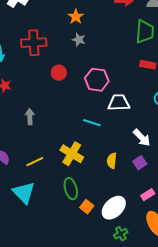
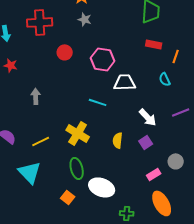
orange square: (87, 207) -> (68, 197), moved
white ellipse: (114, 208) -> (102, 187), moved, turned 65
green cross: (121, 234) -> (127, 213), turned 32

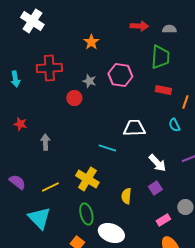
gray star: (85, 19) -> (89, 81), moved
pink hexagon: (103, 59) -> (120, 75), moved
red star: (11, 65) -> (20, 124), moved
yellow semicircle: (118, 140) -> (126, 196), moved

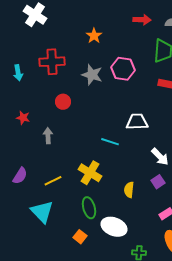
gray star: (89, 81) -> (92, 75), size x1.5
red circle: (74, 98) -> (63, 102), moved
purple semicircle: (17, 182) -> (20, 176), turned 84

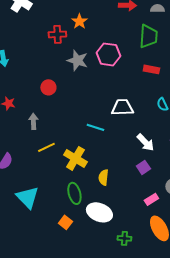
red cross: (52, 62) -> (57, 34), moved, size x0.7
yellow line: (53, 181) -> (46, 147), moved
yellow semicircle: (129, 190) -> (103, 177), moved

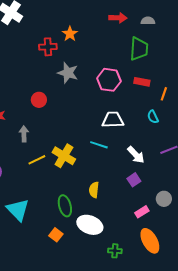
pink hexagon: (108, 54) -> (109, 80), moved
cyan line: (95, 127) -> (99, 145), moved
yellow cross: (75, 158) -> (64, 156), moved

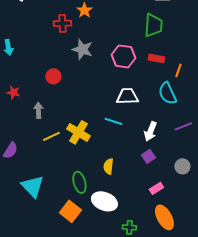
cyan semicircle: (153, 117) -> (167, 93), size x1.6
white arrow: (136, 155) -> (150, 131), turned 66
gray circle: (164, 199) -> (182, 166), moved
orange square: (56, 235) -> (70, 211), size x1.5

